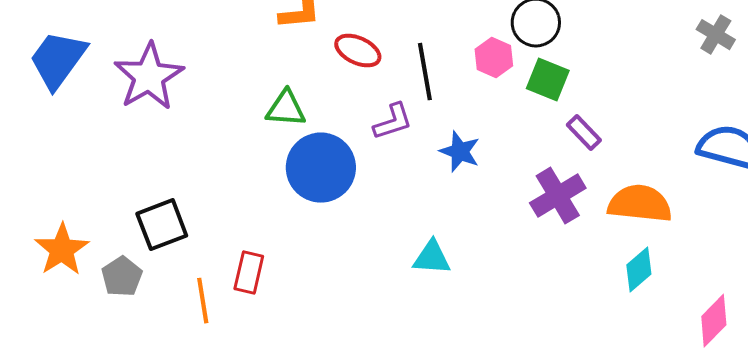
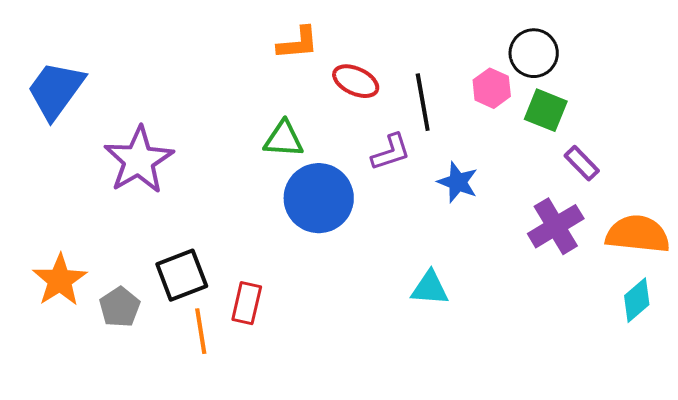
purple star: (149, 77) -> (139, 160), moved
black square: (162, 225) -> (182, 275), moved

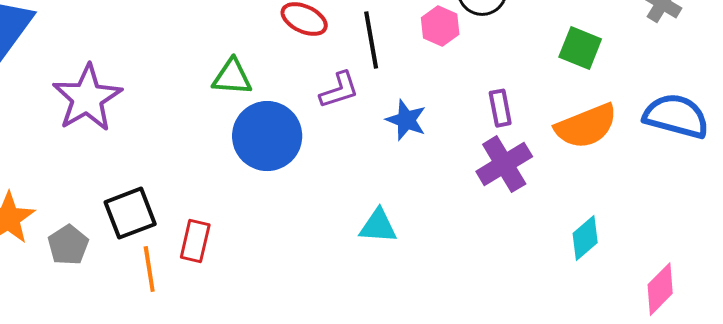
green square: (546, 110) -> (580, 48), moved
purple rectangle: (582, 163) -> (500, 108), moved, turned 33
orange semicircle: (638, 234) -> (586, 126), moved, turned 152

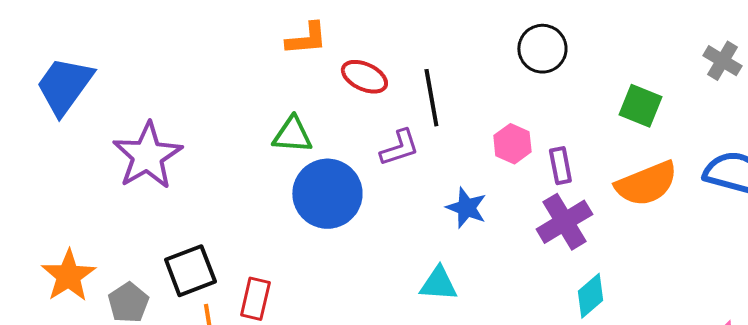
pink hexagon: (440, 26) -> (512, 144), moved
blue star: (406, 120) -> (466, 208), moved
cyan diamond: (585, 238) -> (590, 296), moved

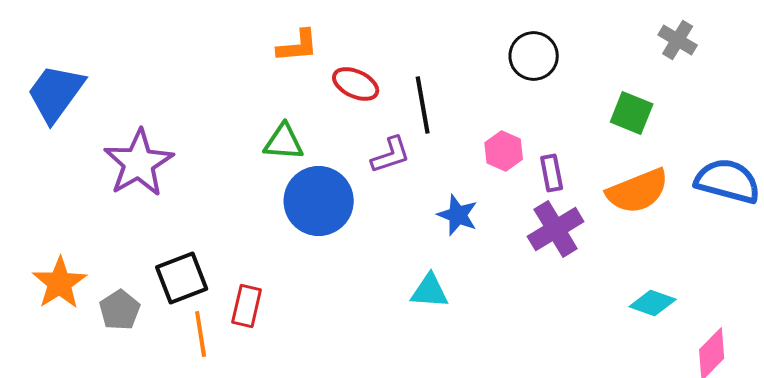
gray cross: (722, 61) -> (678, 40), moved
cyan diamond: (590, 296) -> (653, 303), moved, turned 60

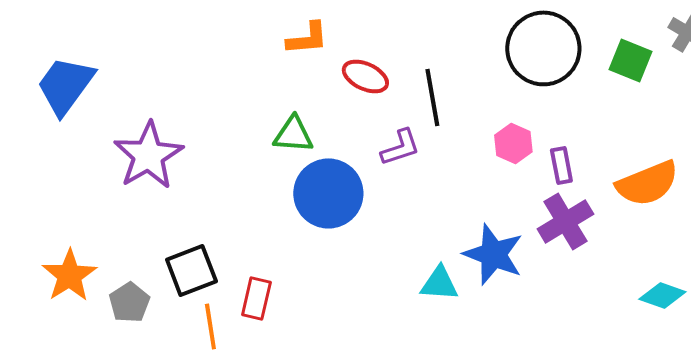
black circle: (534, 56) -> (543, 48), size x1.5
green square: (632, 113) -> (630, 60), moved
blue star: (458, 215) -> (493, 254), moved, size x1.5

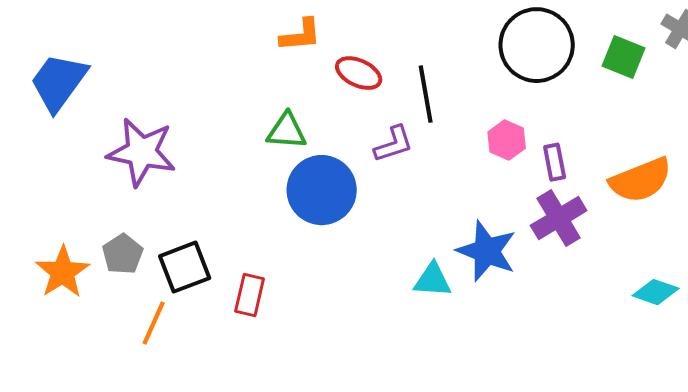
purple star: (148, 155) -> (142, 152), turned -30
gray pentagon: (129, 302) -> (123, 254), moved
orange line: (210, 326) -> (154, 323), moved, turned 33

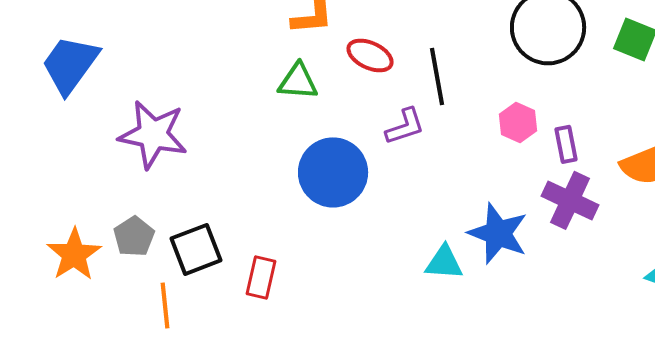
green triangle: (287, 131) -> (298, 81), moved
purple cross: (559, 218) -> (570, 200), turned -34
orange line: (154, 323) -> (165, 305), turned -30

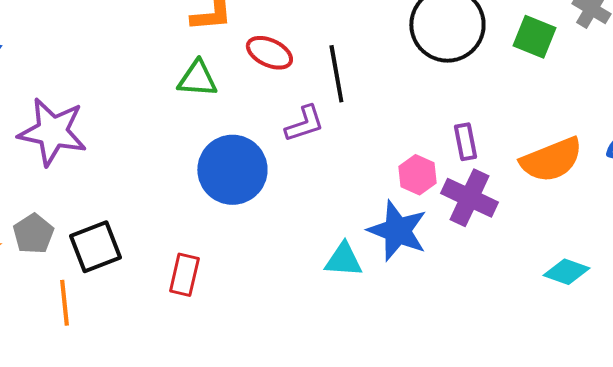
pink hexagon: (518, 122) -> (417, 175), moved
red rectangle: (261, 277) -> (184, 275), moved

